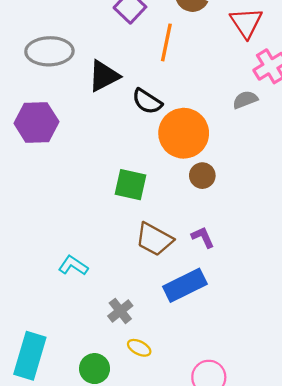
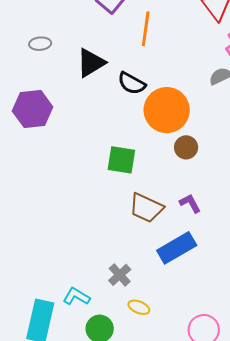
gray ellipse: (49, 51) -> (40, 44), size x0.5
cyan L-shape: (73, 266) -> (76, 297), moved

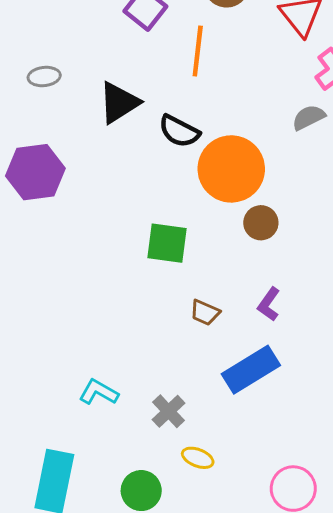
purple L-shape: (190, 203) -> (269, 304), turned -115
brown trapezoid: (146, 208) -> (205, 313), size x0.6
cyan L-shape: (76, 297) -> (99, 392), moved

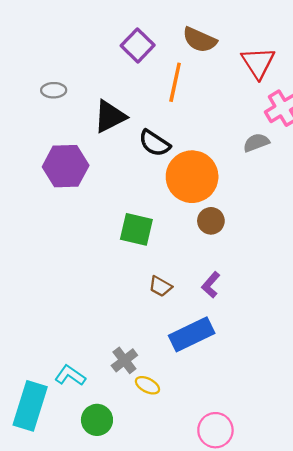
purple hexagon: (35, 172) -> (66, 166), moved
cyan L-shape: (99, 392) -> (70, 375), moved
yellow ellipse: (198, 458) -> (147, 385), moved

